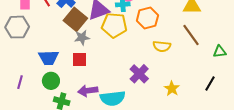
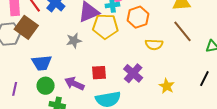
brown square: (75, 19) -> (26, 27), moved
red square: (79, 59) -> (99, 73), moved
purple arrow: (88, 91) -> (74, 84), moved, turned 36

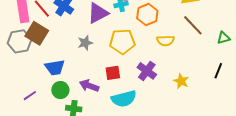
yellow pentagon: (105, 26) -> (122, 42), moved
purple line: (15, 89) -> (30, 96), turned 48

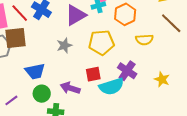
brown square: (37, 33) -> (16, 38), turned -35
cyan semicircle: (124, 99) -> (111, 86), moved

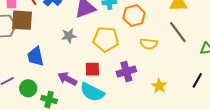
blue trapezoid: (35, 71) -> (36, 56), turned 80
purple cross: (127, 71) -> (126, 72), turned 30
cyan semicircle: (111, 86) -> (92, 92), moved, turned 35
green circle: (42, 94) -> (28, 88), moved

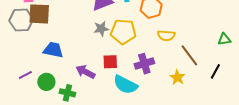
brown line: (178, 32) -> (189, 55), moved
gray star: (69, 36) -> (101, 29), moved
blue trapezoid: (36, 56) -> (53, 50), turned 115
cyan semicircle: (92, 92) -> (125, 85), moved

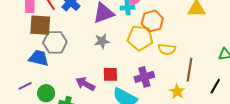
gray hexagon: (21, 20) -> (55, 42), moved
yellow pentagon: (123, 32) -> (140, 38), moved
blue trapezoid: (53, 50) -> (39, 58), moved
brown line: (189, 55) -> (189, 70), turned 45

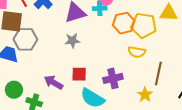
yellow pentagon: (140, 38) -> (144, 25), moved

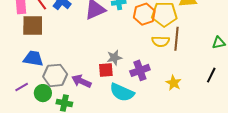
gray hexagon: (25, 39) -> (55, 75), moved
gray star: (72, 41) -> (114, 58), moved
brown line: (158, 74) -> (176, 39), moved

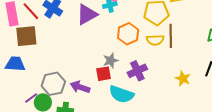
orange hexagon: (144, 14) -> (128, 34), moved
blue trapezoid: (33, 58) -> (15, 64), moved
yellow star: (174, 83) -> (183, 78), moved
purple line: (22, 87) -> (31, 98), moved

